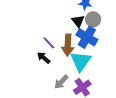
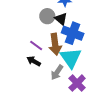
gray circle: (93, 19) -> (47, 16), moved
gray arrow: (61, 82) -> (57, 72), moved

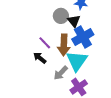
blue cross: (73, 33) -> (83, 37), turned 30

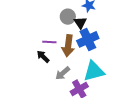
purple line: (45, 43) -> (49, 42), turned -48
cyan triangle: (77, 61) -> (94, 71), moved, turned 35

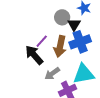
purple line: (49, 42) -> (42, 41), turned -56
black arrow: (43, 57) -> (34, 55), size x1.5

